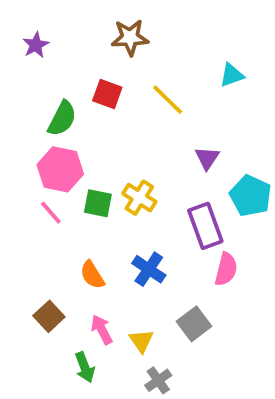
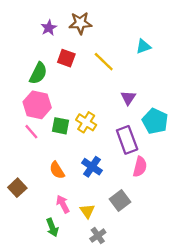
purple star: (36, 45) -> (49, 28), moved
brown square: (49, 316) -> (17, 188), moved

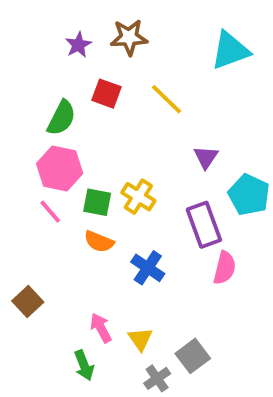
cyan triangle: (143, 46) -> (230, 50), moved, size x1.6
orange semicircle: (57, 170) -> (99, 242), moved, turned -36
gray square: (120, 201) -> (193, 356), moved

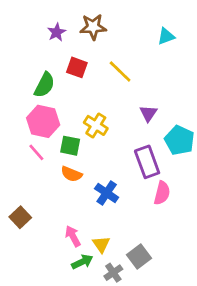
cyan triangle: (230, 50) -> (166, 36), size x0.6
yellow cross: (138, 197) -> (96, 125), moved
green arrow: (84, 365) -> (82, 262), moved, turned -95

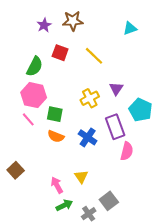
yellow cross: (96, 125) -> (90, 98), moved, turned 30
blue cross: (107, 193) -> (88, 137), moved
yellow triangle: (101, 244) -> (81, 177), moved

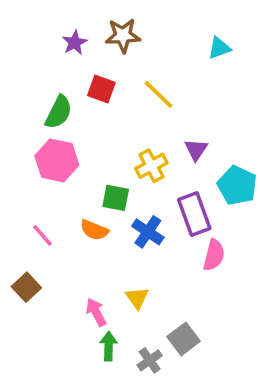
green square: (55, 114) -> (116, 198), moved
pink line: (28, 119) -> (43, 235), moved
green arrow: (64, 205) -> (109, 346), turned -63

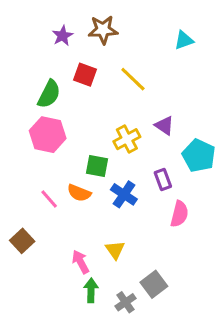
purple triangle: (196, 150) -> (164, 126), turned -30
purple rectangle: (194, 214) -> (163, 179), size x0.6
pink line: (43, 235) -> (49, 199), moved

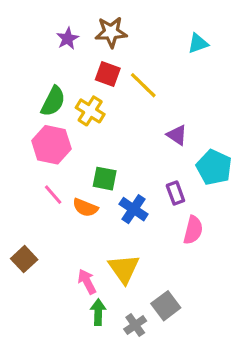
red square: (85, 75) -> (108, 74), moved
yellow cross: (127, 139) -> (90, 111), moved, turned -30
pink line: (49, 199) -> (53, 195), moved
yellow triangle: (115, 250) -> (124, 269), size x1.5

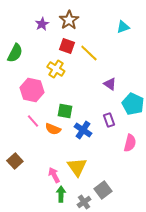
brown star: (111, 32) -> (69, 20), turned -30
green semicircle: (53, 101) -> (15, 53), moved
pink semicircle: (193, 230) -> (130, 143), moved

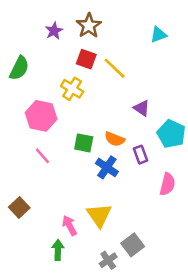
orange semicircle: (53, 129) -> (115, 139), moved
green arrow: (61, 194) -> (58, 250), moved

